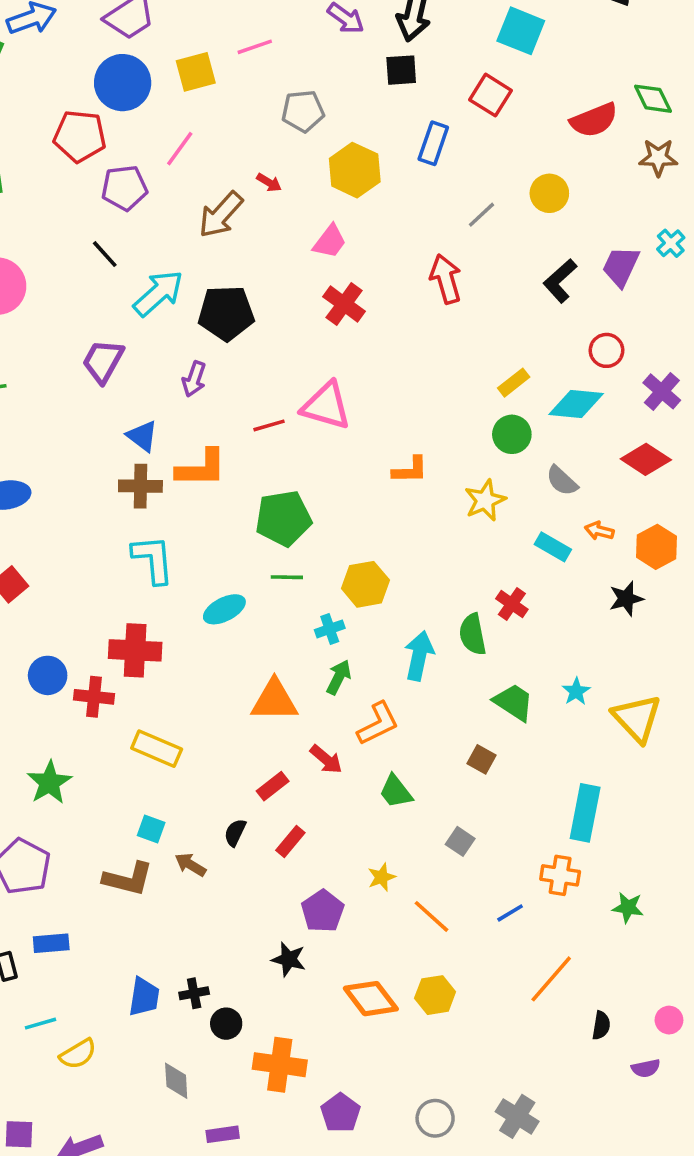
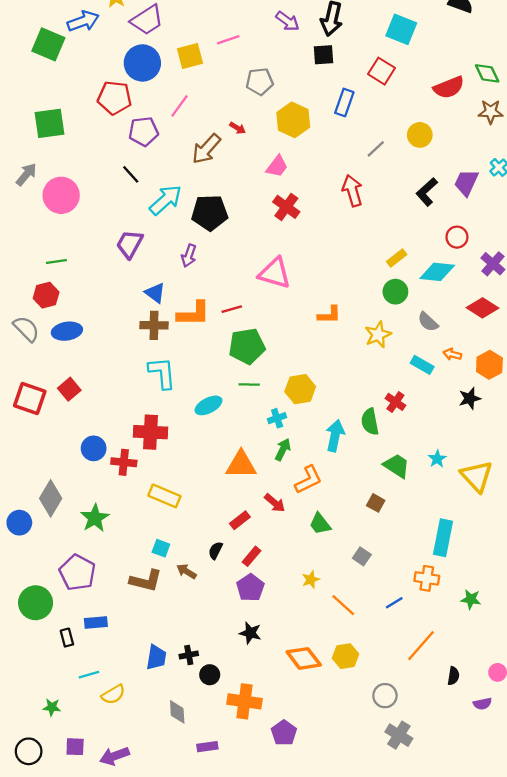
red line: (269, 425) -> (232, 309), moved
purple pentagon: (323, 911) -> (250, 588), moved
gray circle: (435, 1118) -> (385, 696), moved

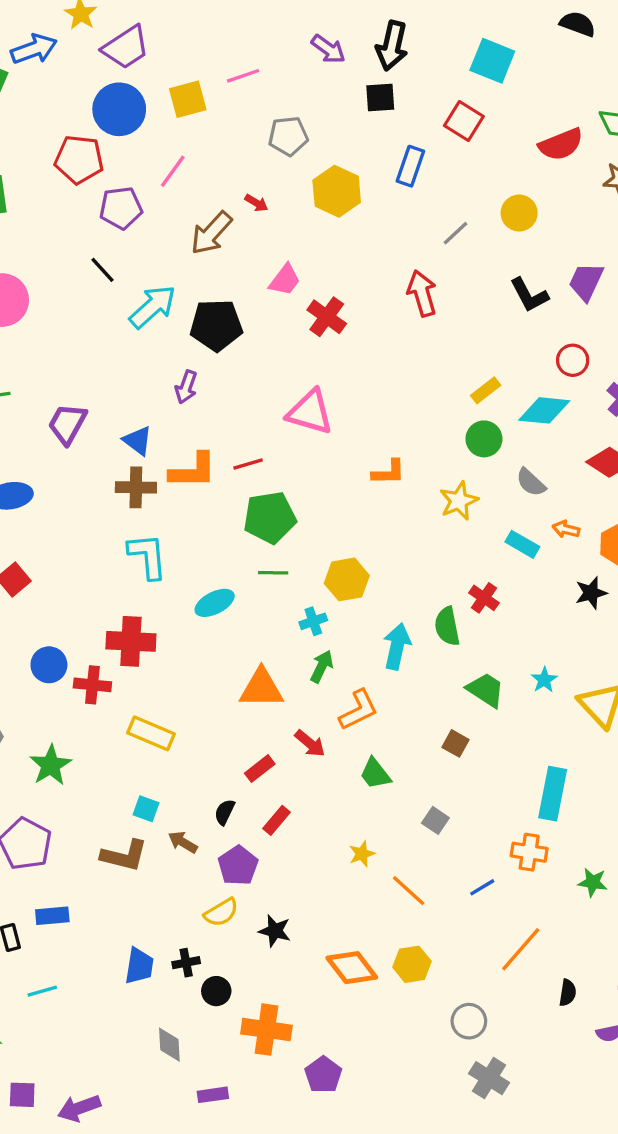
pink trapezoid: (277, 166) -> (285, 280), moved
black L-shape: (427, 192) -> (529, 295), turned -76
purple trapezoid: (130, 244) -> (67, 424), moved
purple pentagon: (250, 588) -> (238, 866), moved
yellow semicircle: (113, 694) -> (221, 912), moved

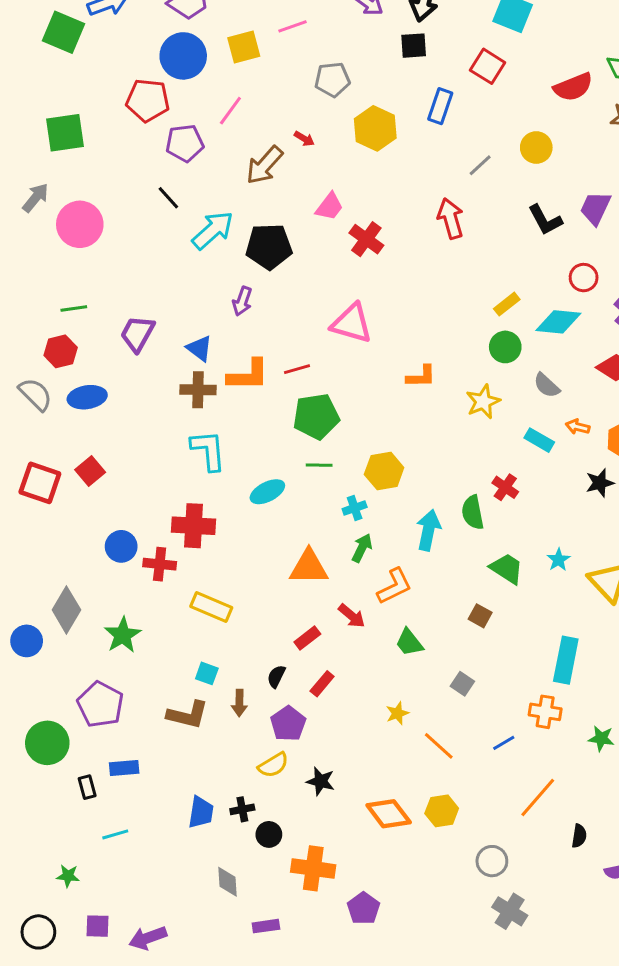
brown arrow: (183, 842) -> (239, 703), turned -120

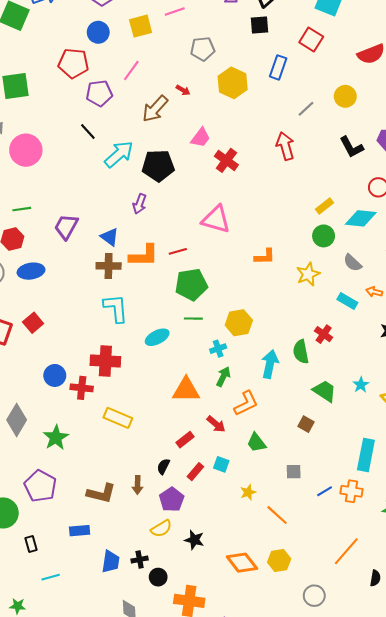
blue circle: (183, 56) -> (98, 32), size x0.7
cyan square: (207, 673) -> (221, 464), moved
gray square: (462, 684) -> (294, 472), turned -35
blue line: (504, 743) -> (325, 491), moved
blue rectangle: (124, 768) -> (80, 531), moved

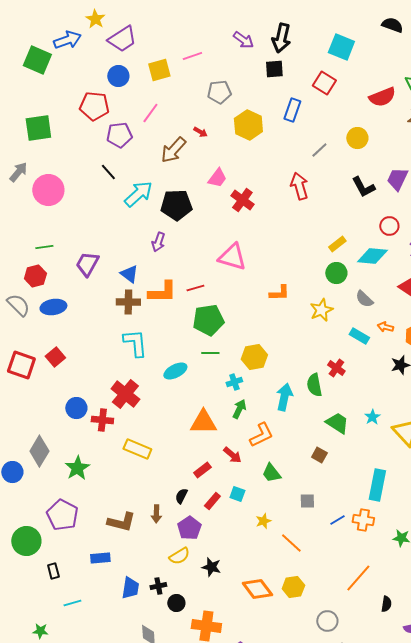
red cross: (105, 361) -> (125, 394), turned 36

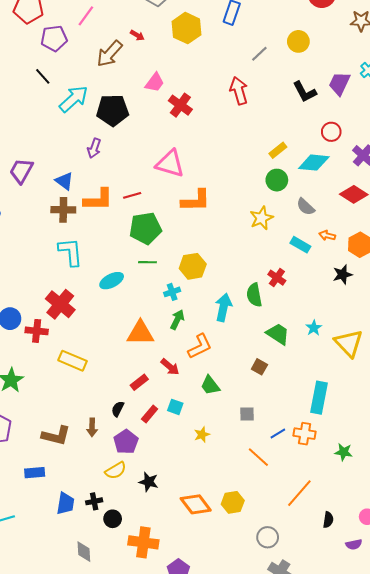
orange L-shape: (279, 293) -> (196, 201), moved, size x1.4
orange line: (291, 543) -> (258, 457), moved

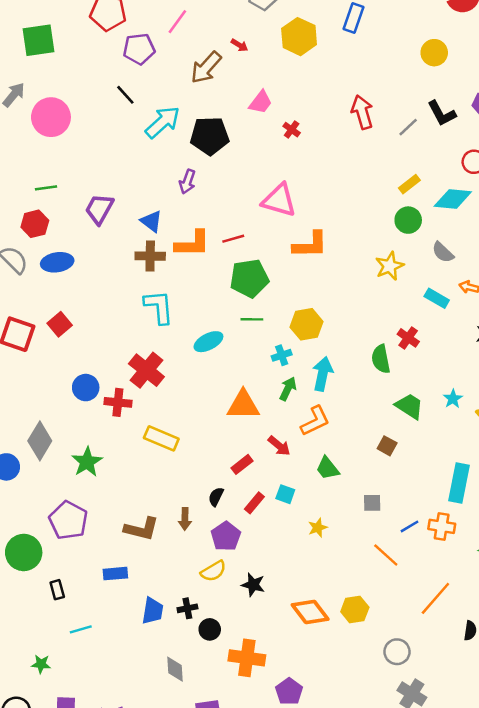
gray line: (259, 54) -> (408, 127), moved
red cross: (180, 105) -> (292, 130), size x0.6
cyan arrow: (223, 307) -> (323, 374), moved

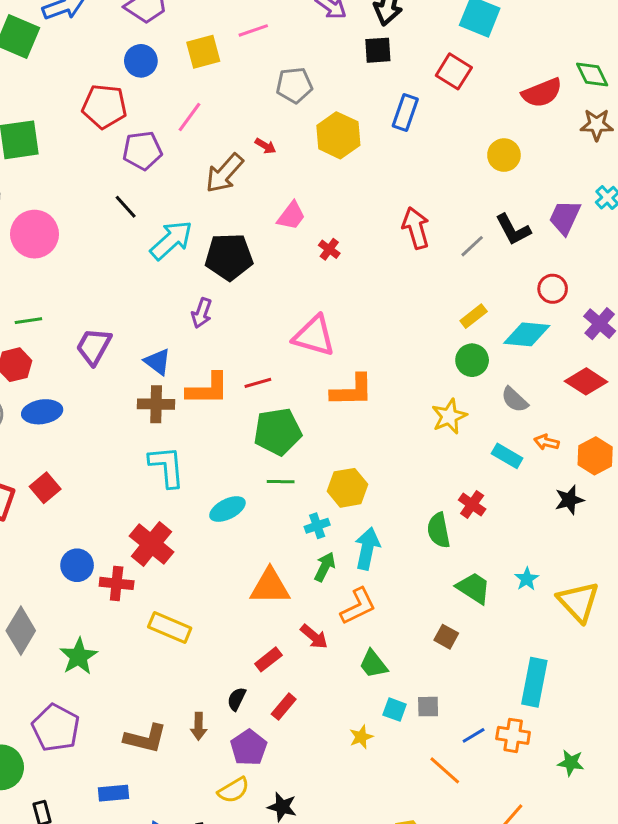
cyan square: (285, 494) -> (395, 710), moved

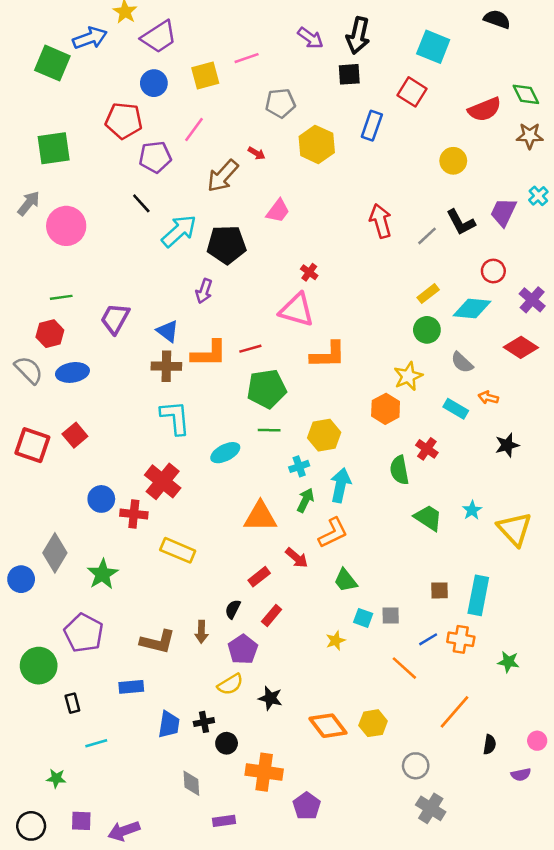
red cross: (329, 249) -> (309, 272), moved
orange hexagon: (595, 456) -> (386, 409), moved
brown square: (446, 637) -> (439, 590), moved, turned -30

